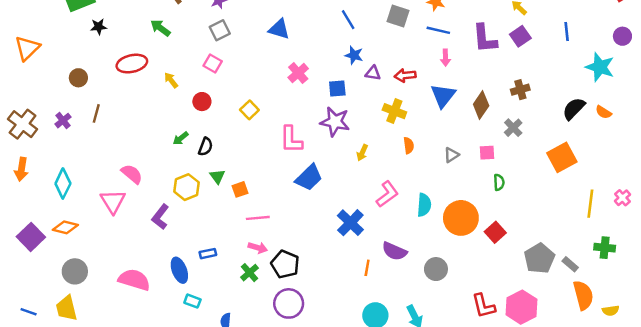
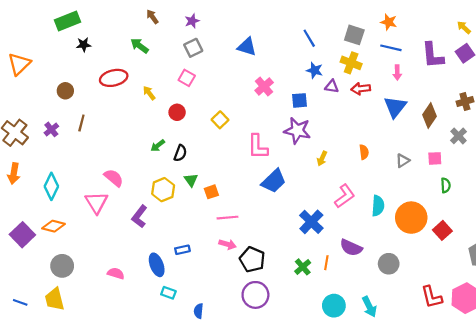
yellow cross: (394, 111) -> (351, 63), moved
green cross: (249, 273) -> (303, 267), moved
pink semicircle: (134, 280) -> (116, 273), size x0.6

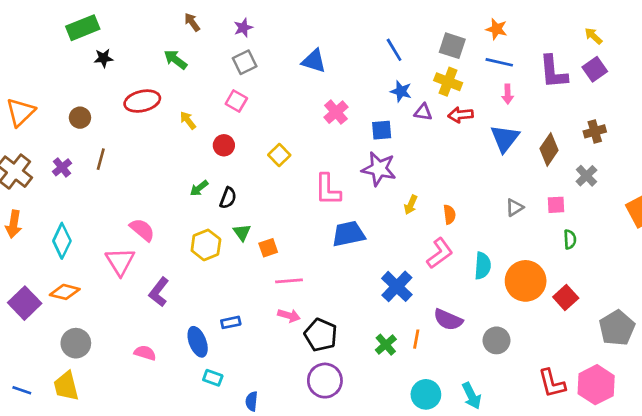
orange triangle: (19, 64) -> (20, 112), moved
orange semicircle: (364, 152) -> (449, 214), moved
blue trapezoid: (274, 181) -> (348, 234), turned -148
purple L-shape: (139, 216) -> (159, 292), moved

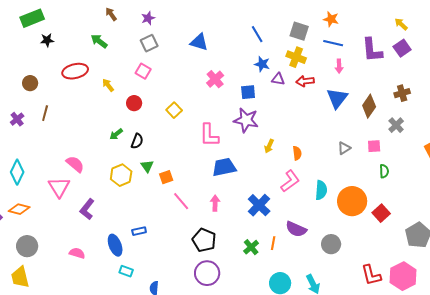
pink line: (289, 281) -> (181, 201), turned 54
pink arrow: (289, 316) -> (215, 203), moved, turned -105

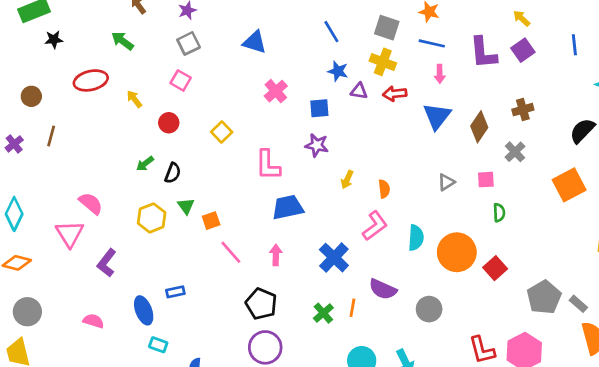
purple star: (246, 120) -> (317, 145), size x0.7

